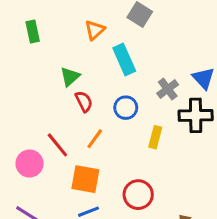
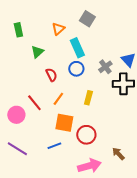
green triangle: (70, 77) -> (37, 52), moved
blue circle: (126, 108) -> (76, 69), moved
yellow rectangle: (155, 137) -> (88, 98), moved
orange square: (85, 179) -> (64, 123), moved

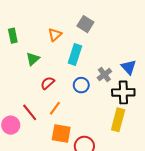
cyan rectangle: (77, 48) -> (75, 55), turned 42
blue circle: (76, 69) -> (81, 85), moved
red semicircle: (51, 75) -> (48, 83), turned -104
yellow rectangle: (88, 98) -> (118, 120), moved, size x1.5

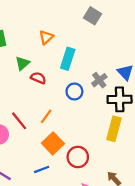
gray square: (85, 24) -> (92, 16), moved
red semicircle: (48, 83) -> (38, 78), moved, turned 64
orange square: (61, 133) -> (53, 143), turned 36

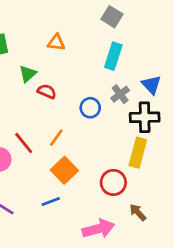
orange triangle: (46, 37) -> (56, 43), turned 49
cyan rectangle: (68, 59) -> (113, 56), moved
red circle: (78, 157) -> (113, 182), moved

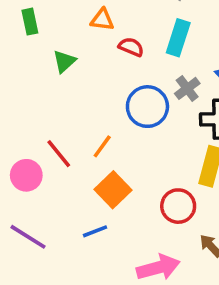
red semicircle: (47, 91) -> (131, 47), moved
blue circle: (90, 108) -> (147, 107), size x1.5

